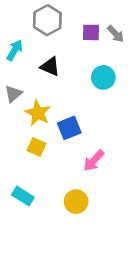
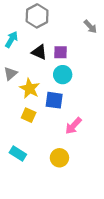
purple square: (91, 32) -> (61, 52), moved
cyan circle: (103, 77) -> (63, 75), moved
blue square: (69, 128) -> (54, 100), turned 30

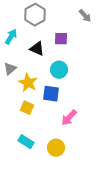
gray arrow: (90, 27) -> (85, 16), moved
purple square: (61, 52) -> (61, 39), moved
cyan rectangle: (18, 154) -> (26, 142), moved

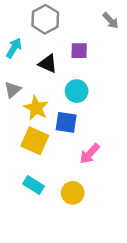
yellow square: (27, 108) -> (35, 141), size x1.5

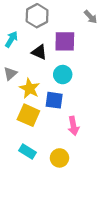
purple square: (79, 51) -> (65, 41), size x1.5
pink arrow: (90, 154) -> (73, 126), turned -54

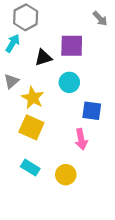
gray hexagon: (37, 16) -> (26, 17), moved
black triangle: (39, 52) -> (43, 58), turned -42
blue square: (54, 100) -> (92, 111), moved

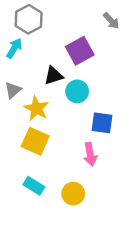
purple square: (72, 46) -> (80, 51), turned -30
black triangle: (43, 58) -> (54, 76), moved

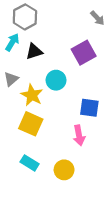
purple square: (80, 51) -> (84, 53), moved
black triangle: (54, 76) -> (34, 51), moved
cyan circle: (77, 91) -> (56, 80), moved

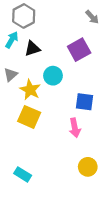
cyan rectangle: (30, 163) -> (23, 174), moved
yellow circle: (64, 170) -> (88, 167), moved

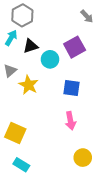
cyan circle: (53, 76) -> (50, 59), moved
blue square: (84, 102) -> (71, 88), moved
yellow square: (29, 117) -> (15, 133), moved

